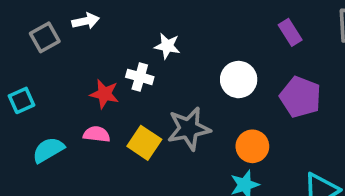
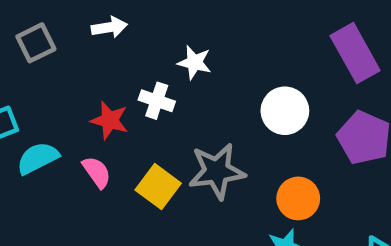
white arrow: (86, 21) -> (109, 27), moved
purple rectangle: (290, 32) -> (355, 53), size x1.6
pink semicircle: (97, 134) -> (97, 172), turned 45
cyan semicircle: (48, 150) -> (38, 158), moved

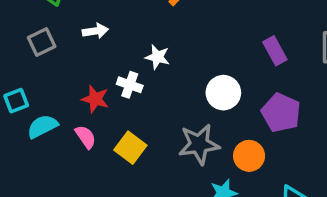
purple rectangle: (355, 53) -> (275, 51), size x0.7
gray star: (217, 171) -> (199, 144), moved
orange circle: (298, 198) -> (249, 156), moved

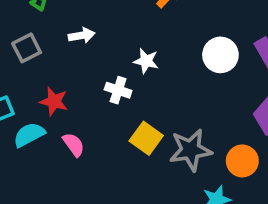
white circle: (223, 93) -> (220, 55), moved
red star: (95, 99) -> (54, 101), moved
yellow square: (130, 148) -> (146, 138), moved

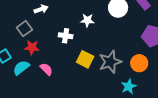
gray square: (27, 48) -> (24, 29), moved
white star: (146, 61) -> (87, 20), moved

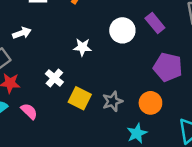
white cross: (66, 36) -> (54, 78), moved, turned 32
gray star: (110, 62) -> (113, 101), size x0.7

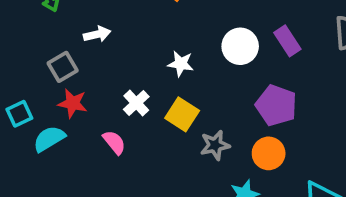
purple pentagon: (168, 67) -> (276, 105), moved
yellow square: (80, 98) -> (182, 114), moved
pink semicircle: (29, 111) -> (114, 142), moved

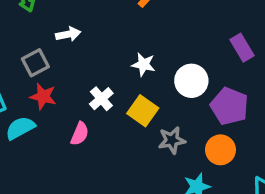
white circle: (240, 46) -> (191, 81), moved
pink semicircle: (114, 142) -> (80, 134), turned 60

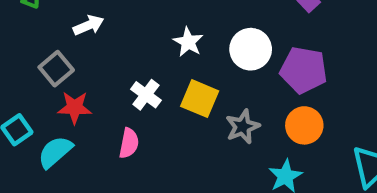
white star: (144, 64) -> (188, 42), turned 30

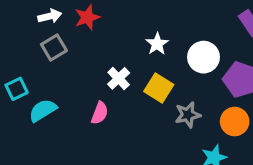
white arrow: (89, 25) -> (50, 16), moved
red star: (75, 108) -> (87, 17), moved, turned -30

